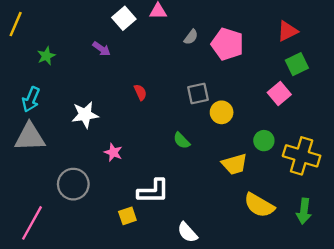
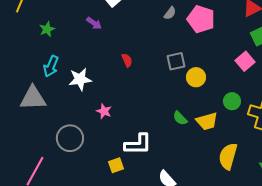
cyan arrow: (31, 99) -> (51, 66), moved
green semicircle: (182, 141) -> (180, 118), moved
yellow semicircle: (259, 205) -> (228, 156), turned 76

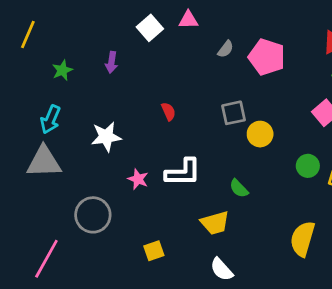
purple arrow: (94, 23) -> (111, 62), moved, turned 63
cyan arrow: (51, 66) -> (50, 119), moved
yellow trapezoid: (207, 121) -> (215, 223), moved
white L-shape: (138, 144) -> (183, 172), moved

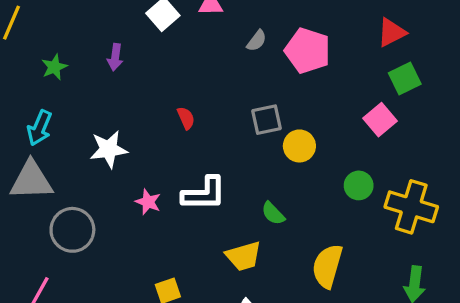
gray circle: (93, 215) -> (72, 230), moved
yellow semicircle: (303, 239) -> (327, 266), moved

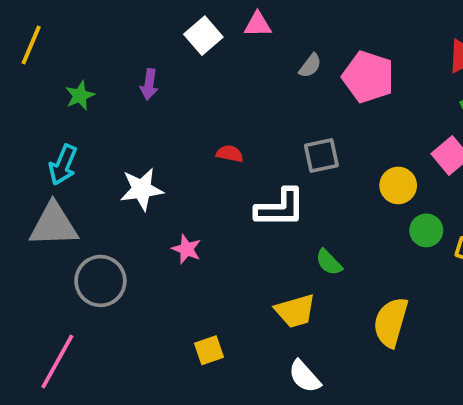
red semicircle: (186, 118) -> (230, 154), turned -55
yellow circle: (299, 146) -> (398, 185), moved
white L-shape: (204, 194) -> (280, 208), moved

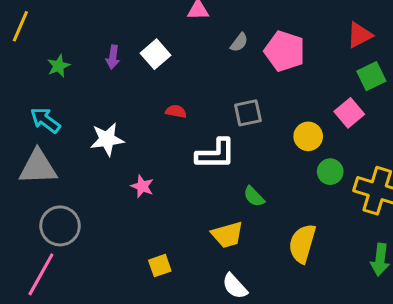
white square: (203, 36) -> (155, 54), moved
cyan arrow: (63, 165) -> (45, 120), turned 104
gray circle: (100, 281) -> (60, 226), moved

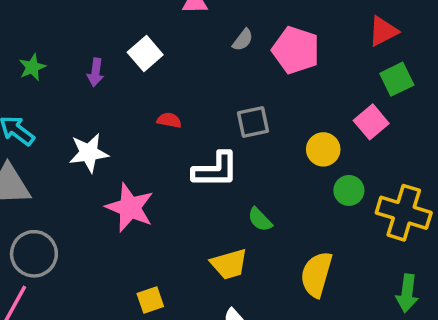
purple arrow: (113, 57) -> (96, 72), moved
pink star: (142, 186) -> (130, 208), size x1.8

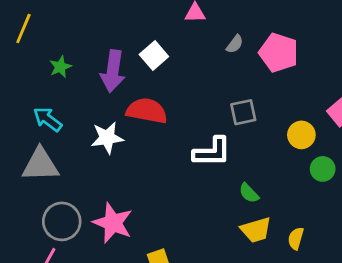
purple arrow: (96, 72) -> (113, 71), size x1.8
red semicircle: (169, 120) -> (147, 111), moved, size x2.0
pink star: (130, 208) -> (113, 223), moved
yellow trapezoid: (229, 264) -> (256, 230), moved
yellow semicircle: (316, 274) -> (296, 238), size x0.6

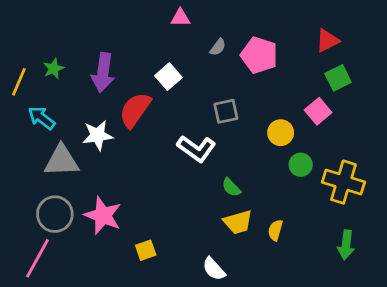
yellow line: (23, 29) -> (19, 82), moved
white square: (154, 55) -> (168, 77), moved
red semicircle: (147, 111) -> (135, 110), turned -66
white L-shape: (212, 152) -> (196, 149), turned 36
gray triangle: (40, 165) -> (62, 161), moved

